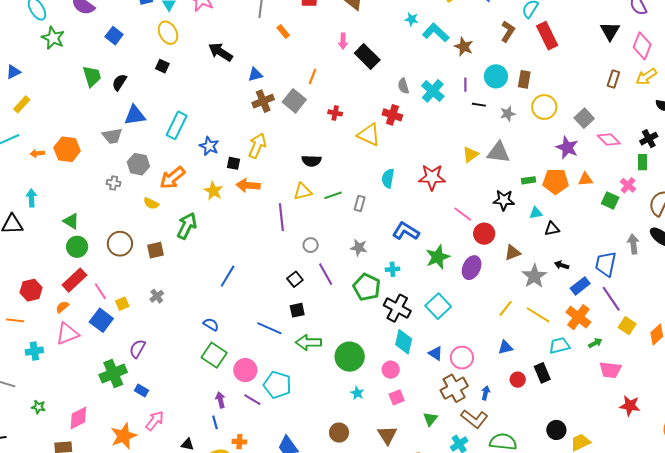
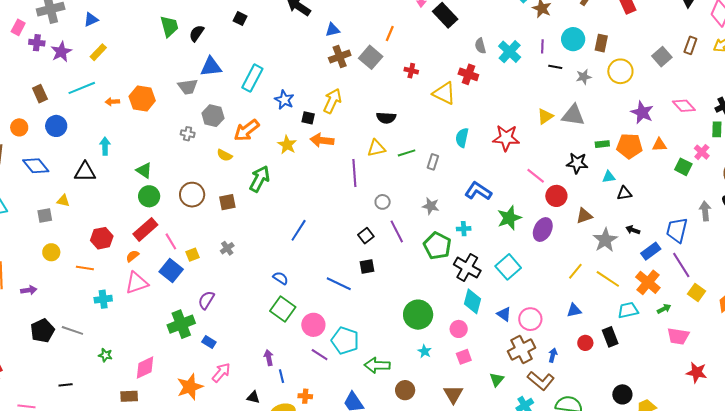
gray square: (584, 118) -> (662, 57), moved
green arrow: (308, 342) -> (377, 365), moved
purple arrow: (220, 400) -> (269, 358), moved

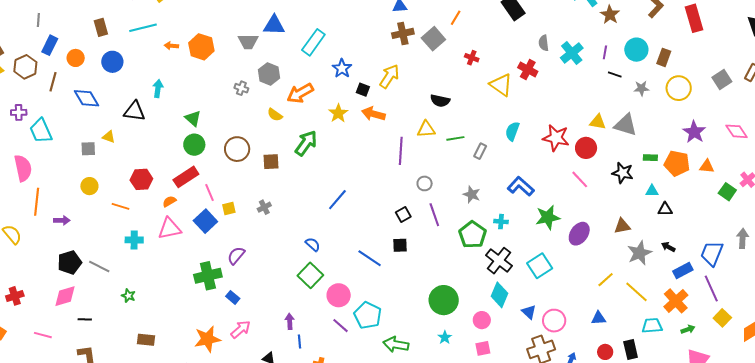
yellow triangle: (545, 116) -> (598, 122), turned 36
red circle: (556, 196) -> (586, 148), moved
pink diamond: (145, 368) -> (65, 296), moved

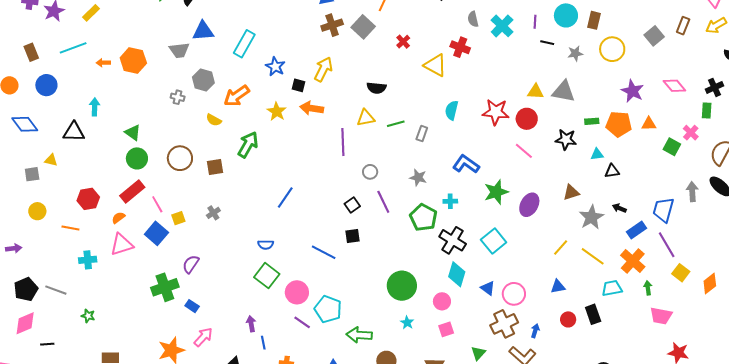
red cross: (472, 58) -> (403, 42), turned 32
blue semicircle: (313, 244) -> (266, 245), turned 147
green arrow: (688, 329) -> (648, 288), turned -72

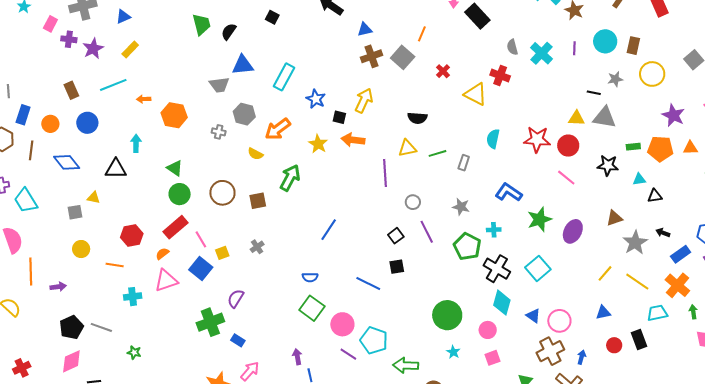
black line: (547, 43) -> (594, 93), moved
orange hexagon: (133, 61) -> (174, 115), moved

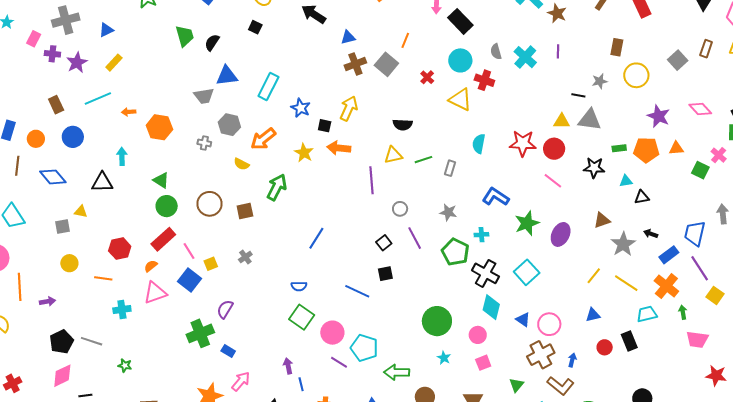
cyan circle: (605, 41) -> (460, 60), moved

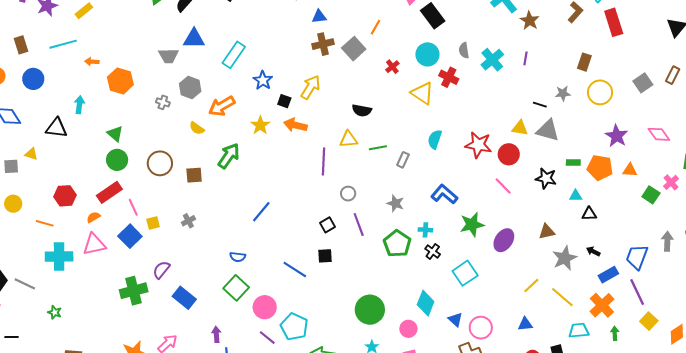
black cross: (486, 273) -> (433, 252), moved, size x0.6
cyan cross: (122, 310) -> (59, 257), size x1.5
blue rectangle: (228, 351) -> (184, 298), moved, size x1.6

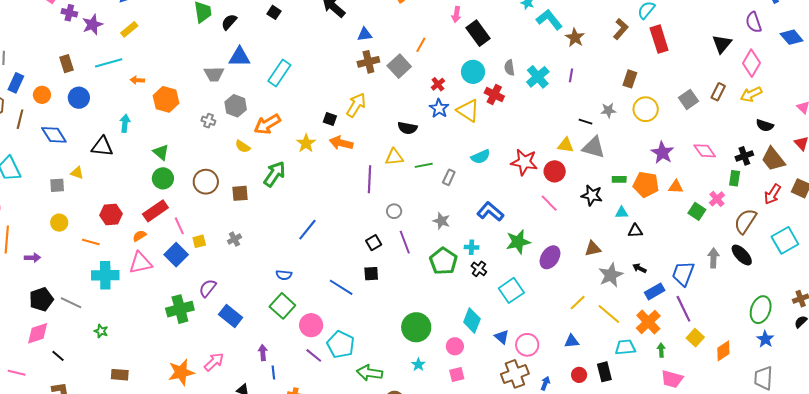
blue star: (263, 80) -> (439, 108), moved
cyan semicircle: (435, 139) -> (481, 157), turned -132
black line: (11, 337) -> (58, 356), turned 40

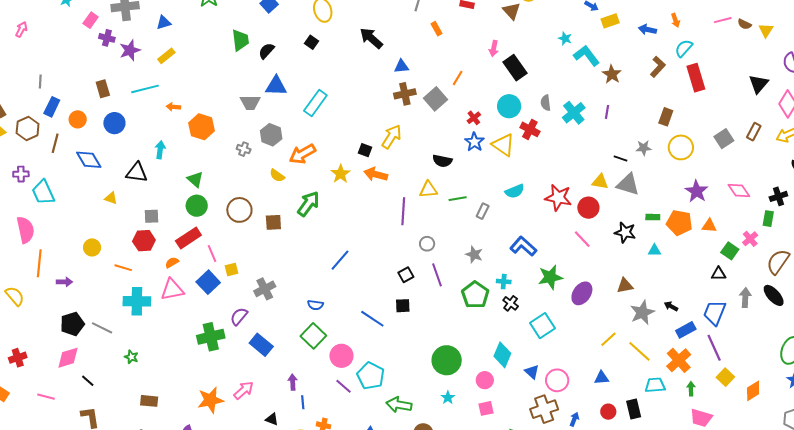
gray square: (57, 185) -> (151, 216), moved
black triangle: (635, 231) -> (718, 274), moved
gray cross: (234, 239) -> (265, 289), moved, size x1.5

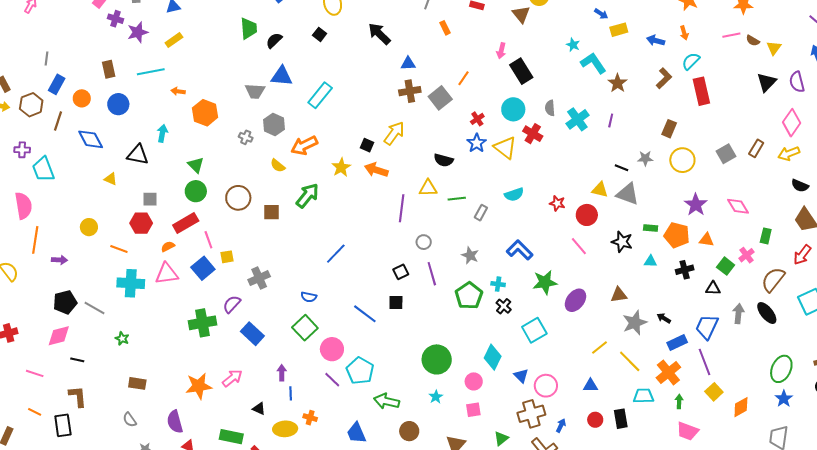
black triangle: (759, 84) -> (767, 82), moved
black cross: (778, 196) -> (685, 270), moved
red star: (558, 198) -> (557, 203), size x0.6
black line: (88, 381) -> (77, 360), turned -32

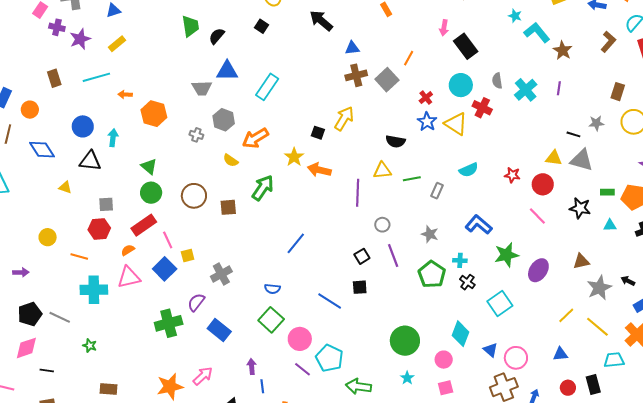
blue circle: (118, 104) -> (83, 126), moved
orange arrow: (376, 170) -> (319, 170), moved

